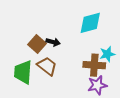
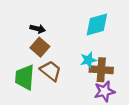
black arrow: (53, 42) -> (38, 29), moved
cyan star: (107, 54) -> (88, 60), moved

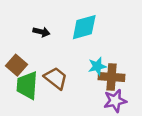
cyan diamond: (97, 24) -> (84, 27), moved
brown square: (40, 47) -> (16, 65), moved

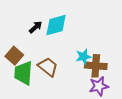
cyan diamond: (84, 27) -> (56, 25), moved
black arrow: (41, 32) -> (36, 27), turned -56

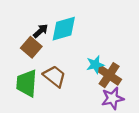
brown square: (14, 56) -> (31, 47), moved
brown cross: (96, 66) -> (109, 75), turned 30

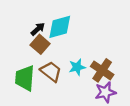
brown square: (31, 47) -> (40, 44), moved
cyan star: (95, 65) -> (77, 67), moved

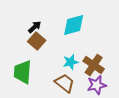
cyan diamond: (60, 27) -> (74, 25), moved
brown trapezoid: (51, 72) -> (65, 83), moved

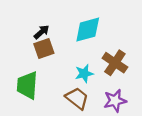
brown square: (37, 41) -> (44, 49), turned 30
brown cross: (94, 65) -> (115, 63), moved

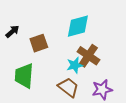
black arrow: (41, 32) -> (12, 31), moved
brown cross: (115, 63) -> (88, 56), moved

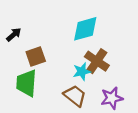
brown square: (39, 43) -> (36, 56), moved

